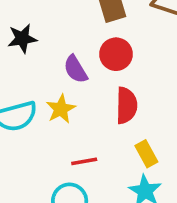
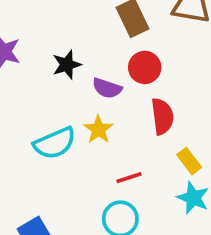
black star: (22, 38) -> (67, 65), moved
purple semicircle: (76, 69) -> (107, 88), turned -32

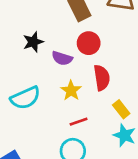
yellow star: (98, 129) -> (71, 91), moved

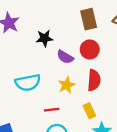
yellow rectangle: (121, 109) -> (89, 111), moved
red line: (79, 122) -> (52, 110), moved

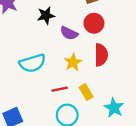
yellow rectangle: (89, 111) -> (86, 92), moved

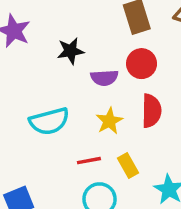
purple semicircle: (69, 33) -> (104, 78), turned -30

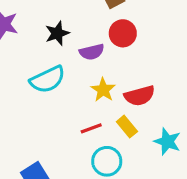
red semicircle: (151, 111) -> (140, 96), moved, turned 84
cyan semicircle: (49, 121) -> (48, 79), moved

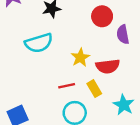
purple semicircle: (92, 52) -> (123, 34), moved, turned 84

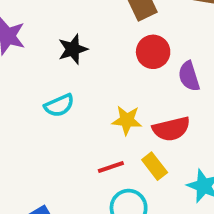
cyan semicircle: (39, 43) -> (59, 105), size x0.7
yellow star: (80, 57) -> (127, 120), turned -30

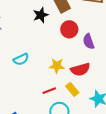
black star: (73, 49) -> (41, 15), moved

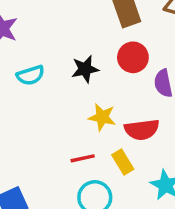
black star: (41, 15) -> (85, 69), moved
cyan semicircle: (21, 59) -> (30, 75), moved

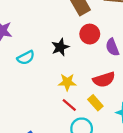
yellow star: (102, 117) -> (67, 82), moved
red line: (83, 158) -> (69, 105), turned 63

